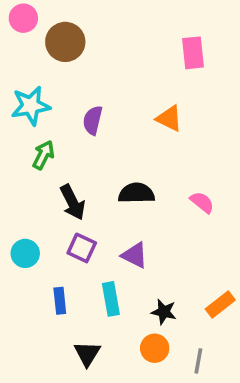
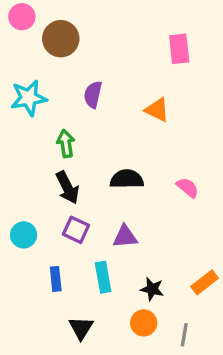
purple semicircle: (93, 120) -> (93, 95), moved
green arrow: (43, 155) -> (66, 144), moved, turned -36
purple triangle: (135, 255) -> (125, 237), turned -32

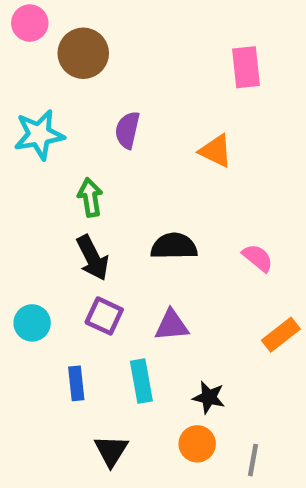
orange rectangle: (205, 282) -> (281, 335), moved

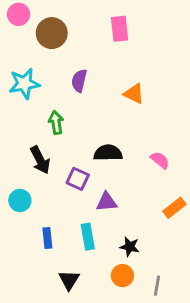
pink rectangle: (246, 67) -> (120, 29), moved
black arrow: (93, 258) -> (40, 160), moved
purple square: (104, 316) -> (78, 179), moved

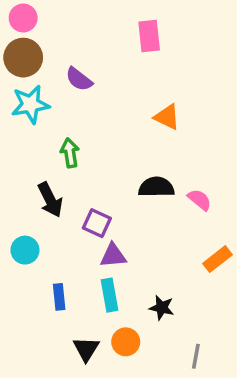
brown circle: (52, 33) -> (23, 58), moved
purple semicircle: (79, 81) -> (79, 79), moved, turned -65
black semicircle: (108, 153) -> (156, 187), moved
purple triangle: (107, 202) -> (113, 255), moved
orange circle: (122, 276) -> (126, 342), moved

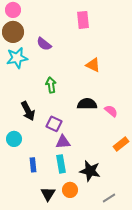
green arrow: (70, 153) -> (51, 85), moved
black star: (162, 308) -> (90, 171), size x1.5
gray line: (196, 356) -> (109, 198), turned 48

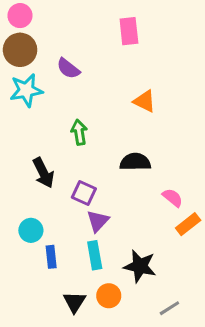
pink semicircle: (111, 111) -> (173, 198), moved
cyan circle: (14, 139) -> (31, 230), moved
purple triangle: (63, 142) -> (98, 221), turned -42

